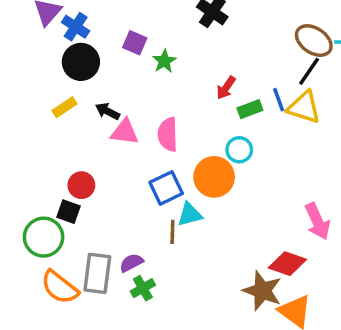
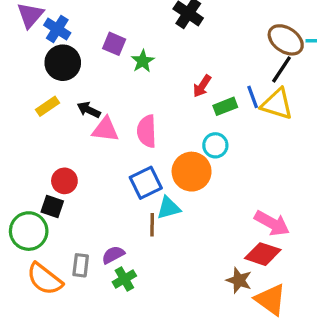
pink arrow: (317, 221) -> (272, 223), moved, turned -36
gray rectangle: (97, 273) -> (81, 265), size x0.6
brown star: (262, 291) -> (239, 280), size x0.7

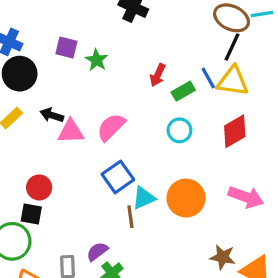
pink semicircle: (147, 131) -> (111, 127), turned 56
orange circle: (192, 172) -> (186, 198), moved
red diamond: (263, 254) -> (235, 131), moved, turned -40

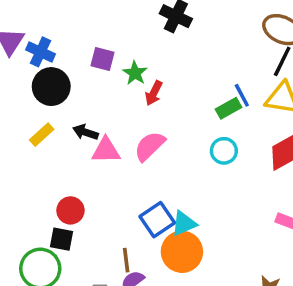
red arrow: (158, 75) -> (154, 93), moved
blue line: (208, 78) -> (242, 95), moved
blue square: (118, 177) -> (157, 220), moved
orange circle: (186, 198) -> (182, 252), moved
brown line: (130, 217) -> (126, 260), moved

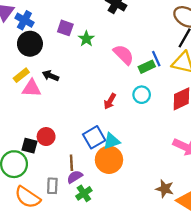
red arrow: (154, 93) -> (110, 101), moved
pink semicircle: (150, 146) -> (124, 55), moved, turned 85
pink triangle: (106, 150) -> (32, 88), moved
red circle: (70, 210) -> (46, 137), moved

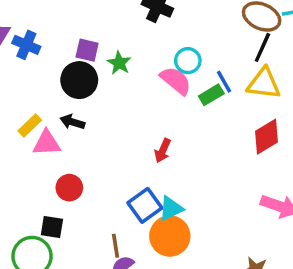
black circle: (30, 44) -> (79, 80), moved
cyan circle: (142, 95) -> (188, 61), moved
red circle: (46, 137) -> (69, 188), moved

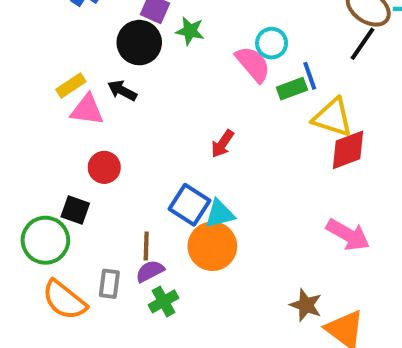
green star: (119, 63) -> (190, 31), turned -30
yellow triangle: (264, 83) -> (333, 117), moved
blue square: (145, 205) -> (190, 205), turned -32

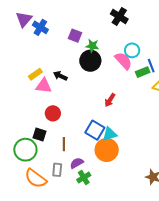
black circle: (139, 43) -> (90, 61), moved
brown line: (146, 246) -> (64, 144), moved

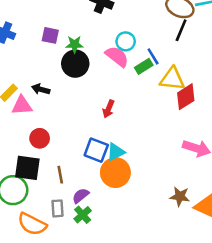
black square: (39, 135) -> (27, 168), size x1.5
green cross: (84, 178) -> (83, 215), moved

